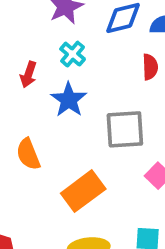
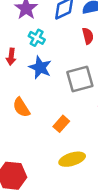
orange rectangle: (83, 191) -> (61, 124), size x0.6

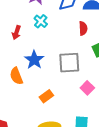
blue star: (40, 67) -> (34, 60), moved

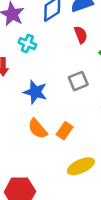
gray square: (69, 63) -> (78, 81), size x0.7
orange semicircle: (16, 76) -> (38, 129), moved

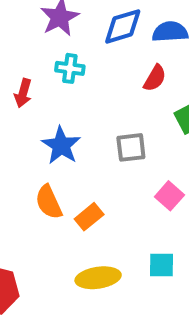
red semicircle: (81, 35) -> (155, 78), turned 36
cyan cross: (27, 44) -> (70, 68), turned -30

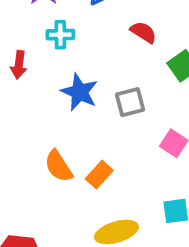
red semicircle: (155, 78) -> (143, 32), turned -80
blue star: (61, 145) -> (79, 92), moved

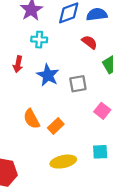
red arrow: (19, 65) -> (18, 64), moved

